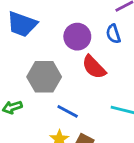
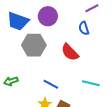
purple circle: (77, 37) -> (48, 16), moved
gray hexagon: (44, 77) -> (34, 45), moved

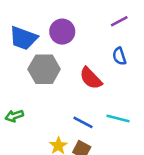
blue semicircle: (84, 28) -> (119, 56), moved
blue line: (51, 84) -> (83, 122), moved

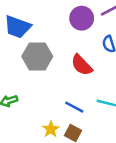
purple circle: (62, 32) -> (82, 18), moved

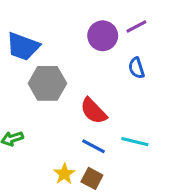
red semicircle: (82, 65) -> (93, 111), moved

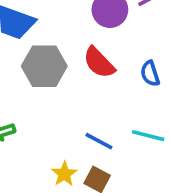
blue semicircle: (136, 68) -> (150, 74), moved
red semicircle: (93, 111) -> (99, 63), moved

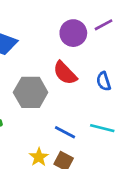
gray hexagon: (44, 66) -> (31, 92), moved

